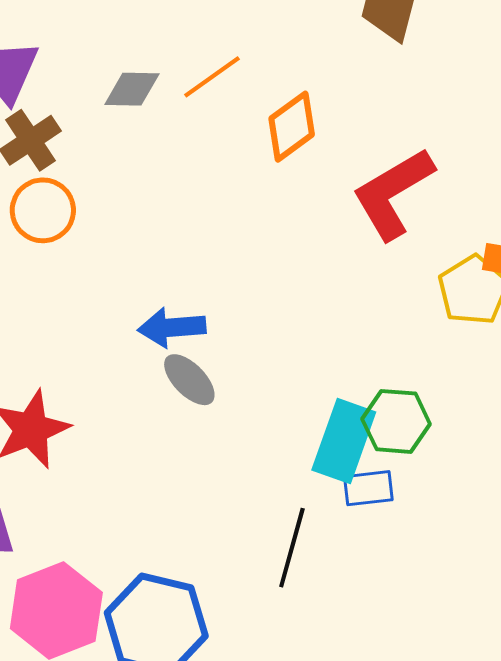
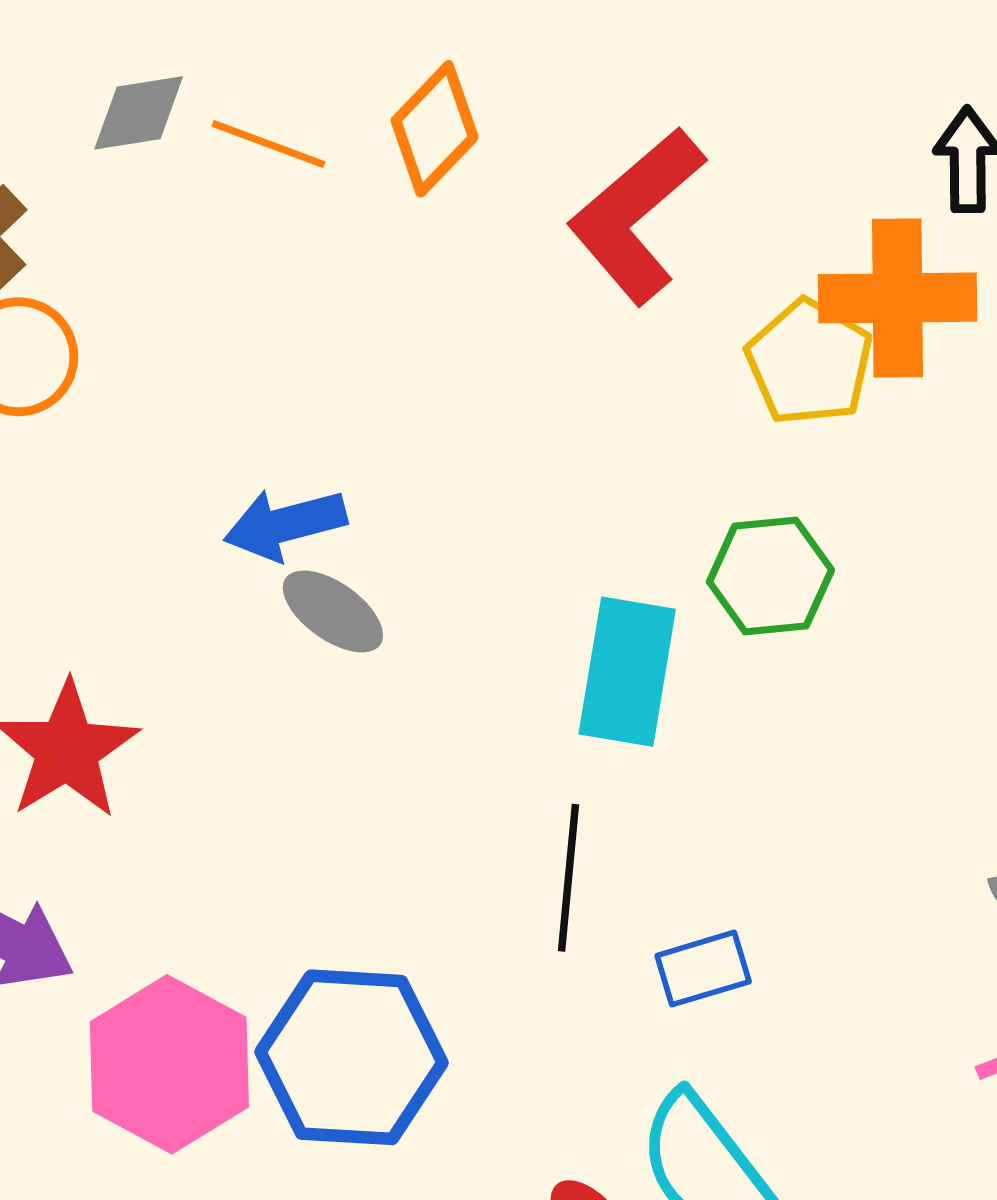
orange line: (212, 77) -> (269, 144), moved, turned 66
green hexagon: (396, 421) -> (770, 576), moved
blue rectangle: (368, 488) -> (703, 969), moved

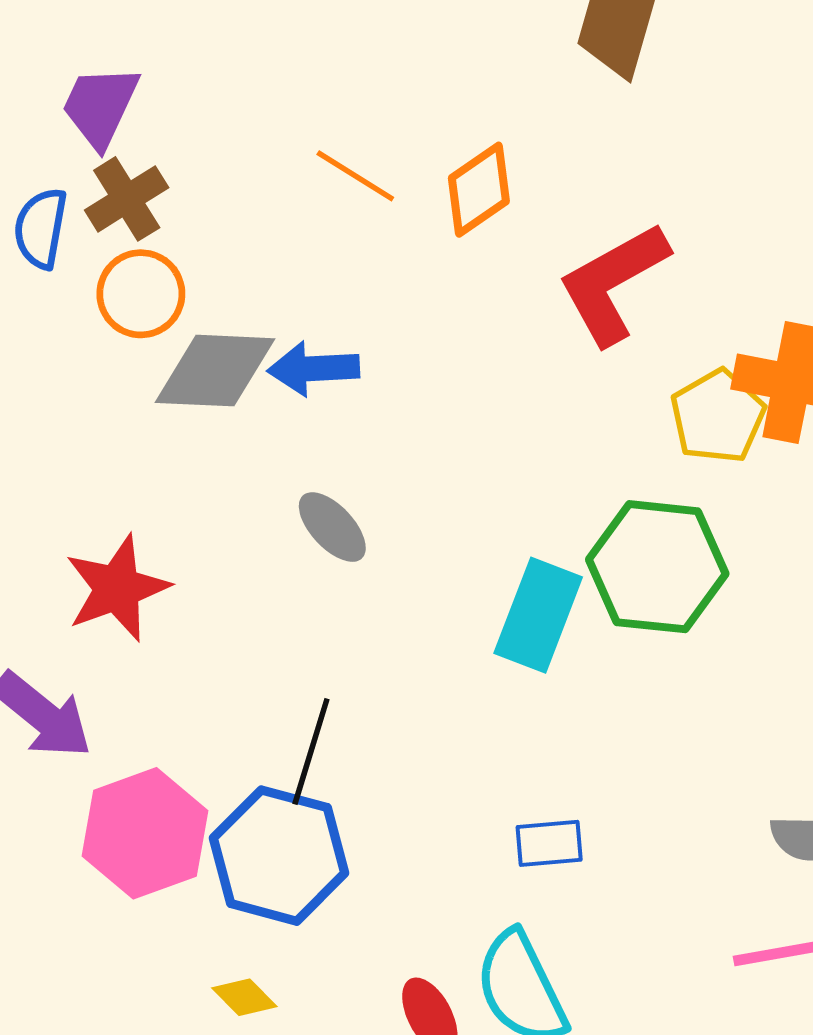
gray diamond: (139, 113) -> (215, 371), moved, size x1.6
blue arrow: (285, 524) -> (314, 369), moved
green hexagon: (770, 576) -> (657, 567), size x1.5
black line: (569, 878) -> (311, 751), moved

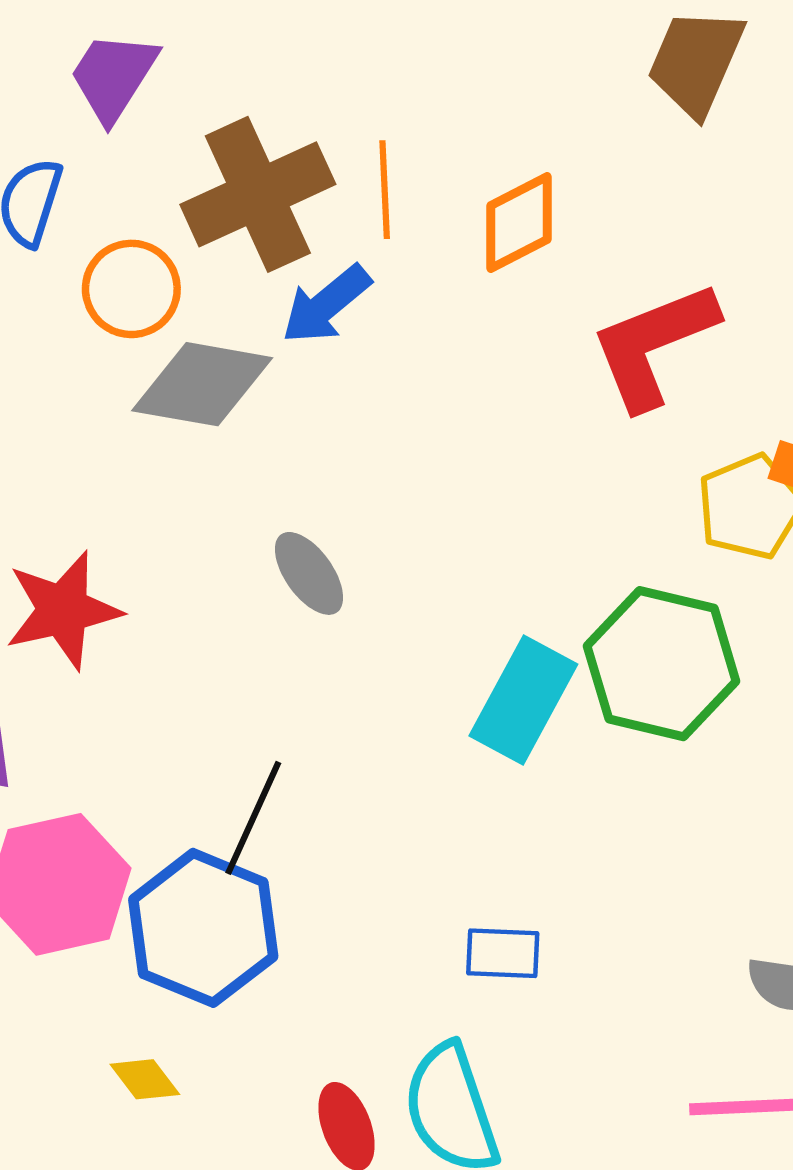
orange line: (355, 176) -> (385, 190), turned 48
brown cross: (127, 199) -> (258, 194), moved, size x1.6
blue arrow: (314, 369) -> (326, 304), moved, turned -44

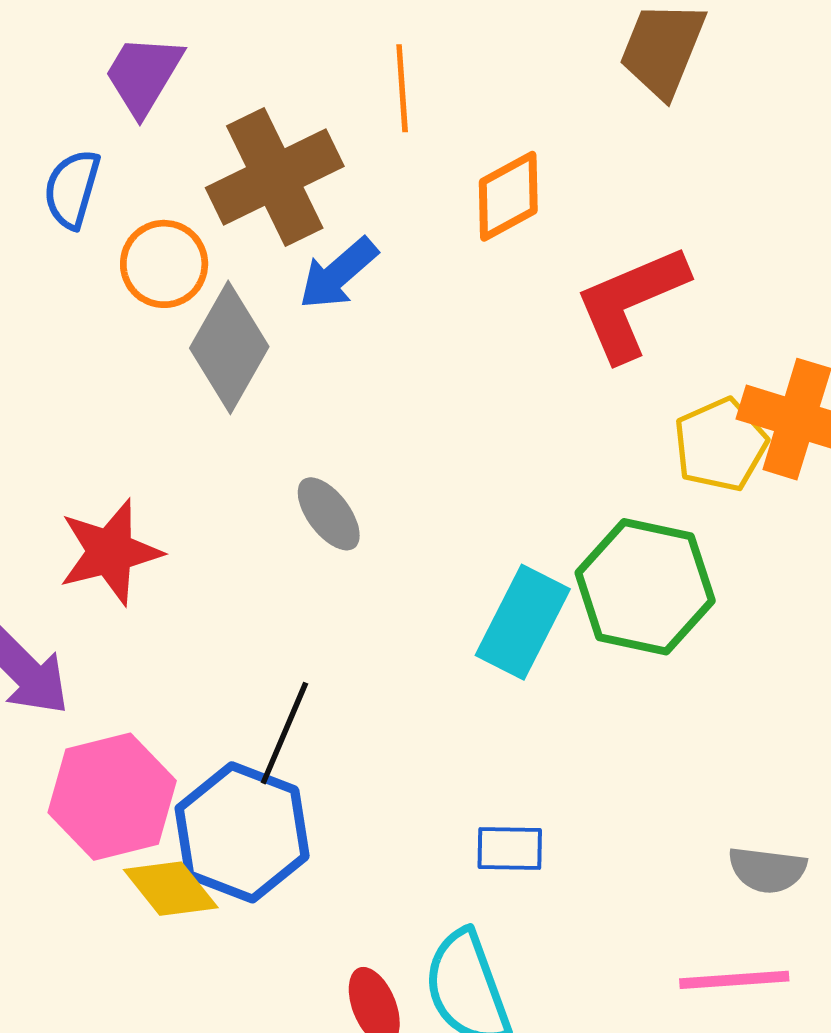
orange line: (385, 190) -> (402, 88), moved
gray diamond: (202, 384) -> (229, 347), turned -69
yellow diamond: (145, 1079) -> (171, 889), moved, size x1.5

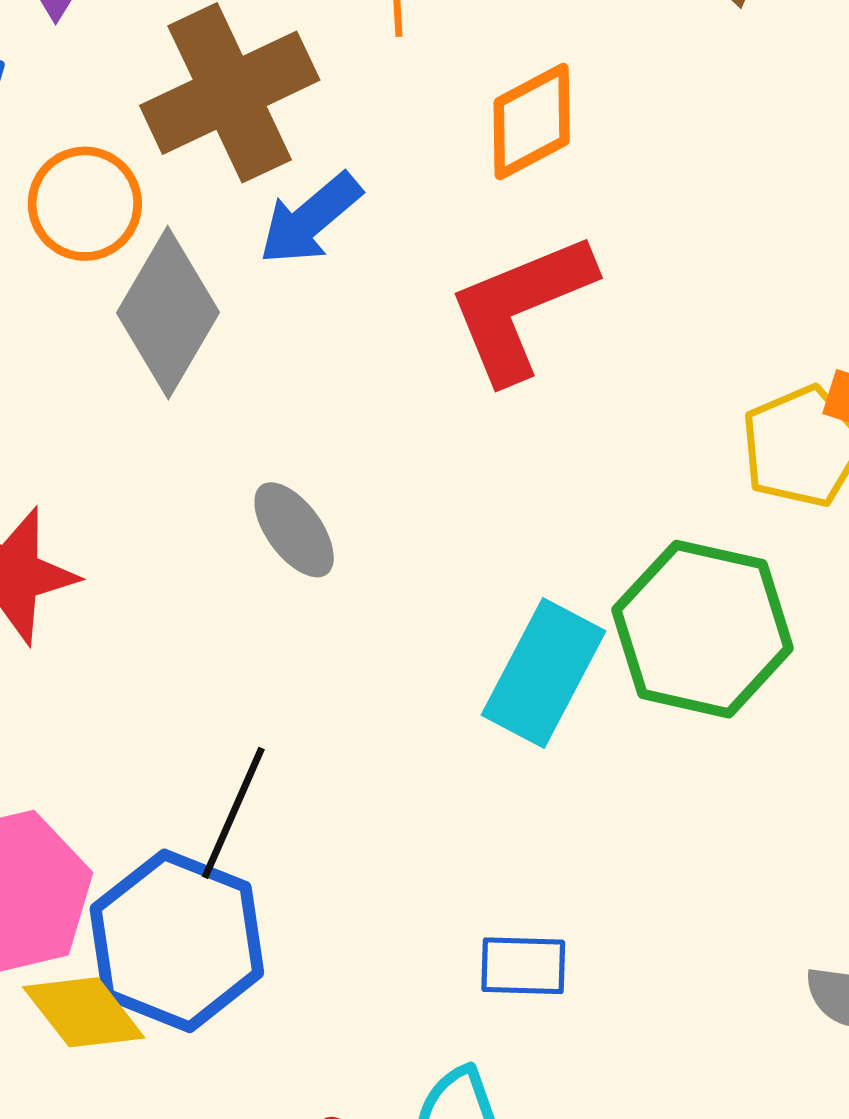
red L-shape: (631, 303) -> (521, 307), moved

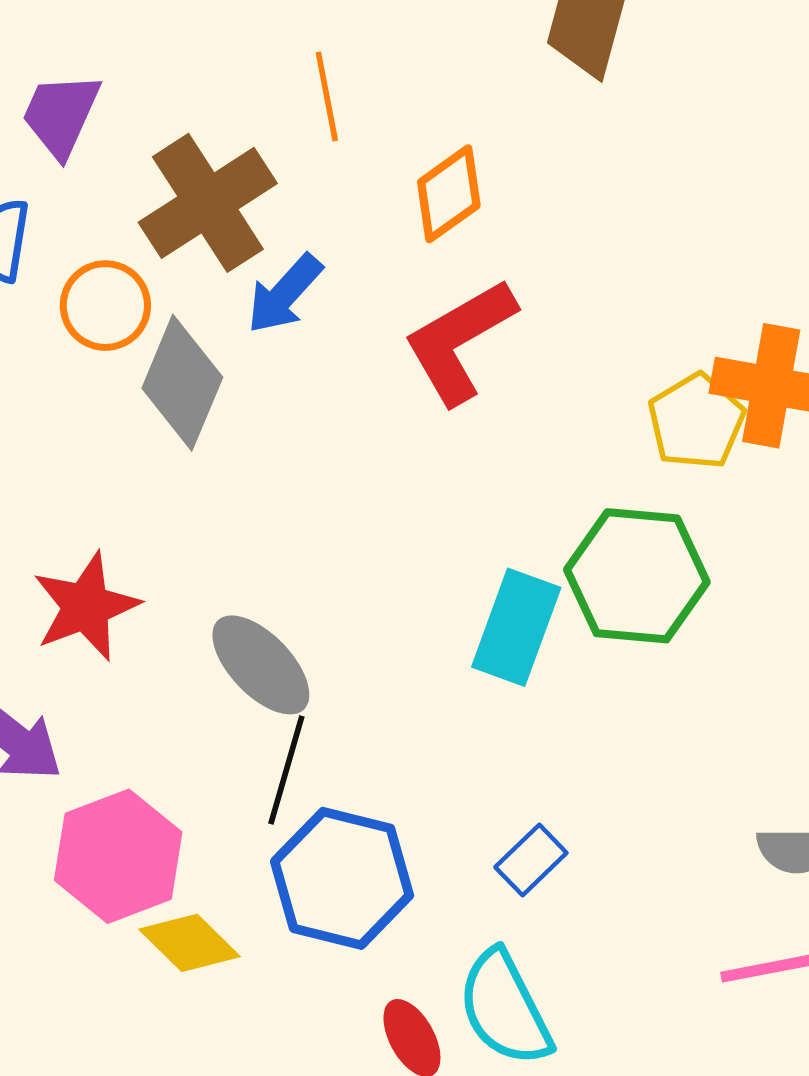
gray ellipse: (294, 530) -> (261, 665), moved, size x1.4
blue hexagon: (177, 941) -> (342, 878), moved
blue rectangle: (523, 966) -> (531, 860), turned -38

